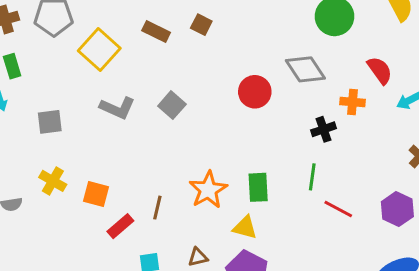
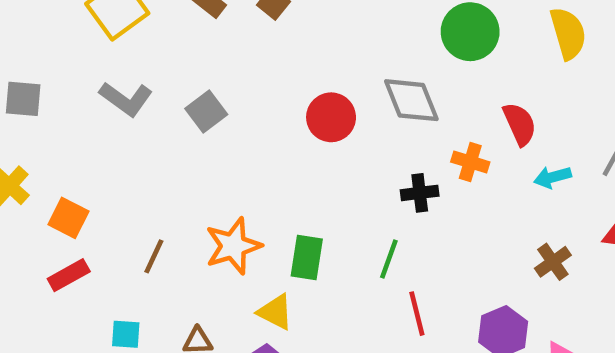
red line: (338, 209) -> (417, 314), turned 36
red rectangle: (120, 226) -> (69, 275), moved

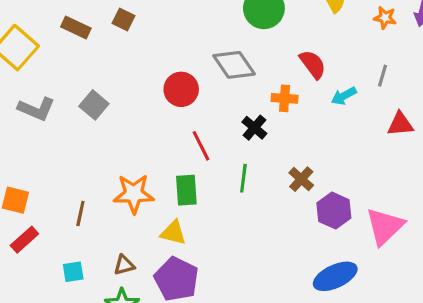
black cross: (420, 193) -> (254, 128), turned -30
orange star: (233, 246) -> (134, 194), turned 30
brown cross: (553, 262) -> (301, 179), moved
red line: (417, 314) -> (201, 146), moved

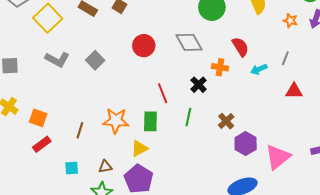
red circle: (181, 89) -> (144, 46), moved
yellow triangle: (173, 233) -> (139, 148), turned -48

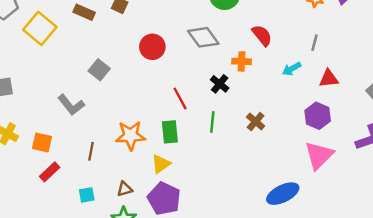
gray L-shape: (57, 59) -> (71, 105), moved, turned 30
cyan arrow: (259, 69) -> (292, 69), moved
purple hexagon: (246, 144) -> (318, 116), moved

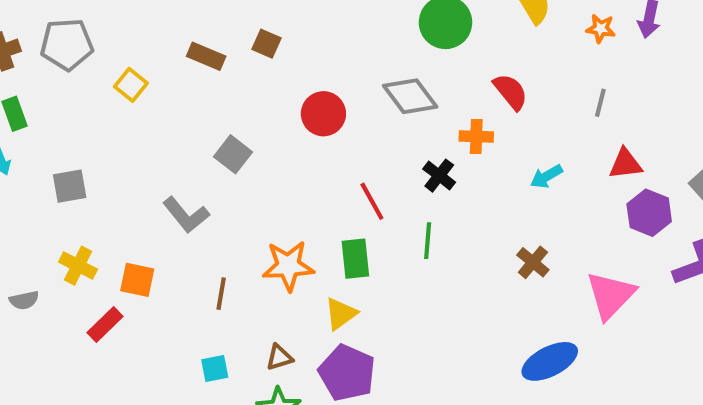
yellow square: (40, 28) -> (131, 85), size x0.6
cyan arrow: (292, 69) -> (546, 176), moved
purple hexagon: (318, 116) -> (649, 213), moved
brown cross: (256, 122) -> (533, 262), moved
red rectangle: (50, 172) -> (105, 325), moved

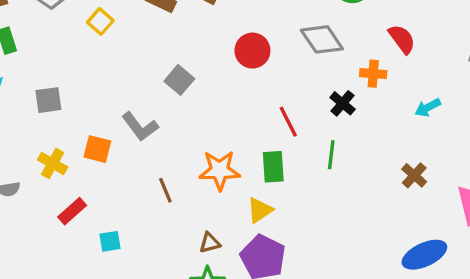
orange square: (137, 280) -> (97, 149), moved
brown line: (221, 294) -> (165, 190), turned -35
cyan square: (215, 368) -> (110, 241), moved

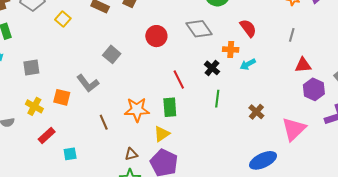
cyan arrow: (428, 107) -> (248, 64), moved
green line: (331, 155) -> (217, 99), moved

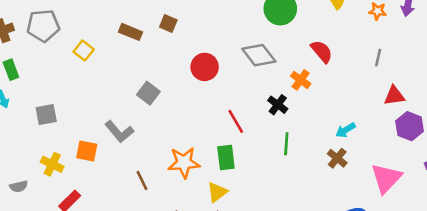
orange cross: (231, 49) -> (301, 80), turned 35
cyan arrow: (248, 64) -> (345, 130), moved

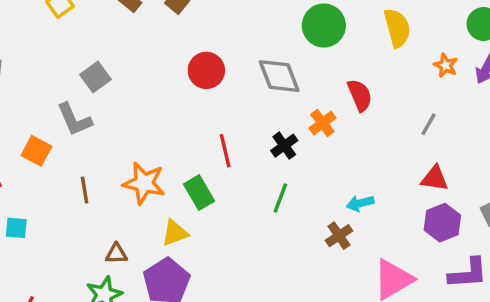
gray square: (148, 93) -> (95, 77), moved
orange square: (87, 151) -> (36, 151), moved
green rectangle: (226, 157) -> (199, 193), turned -40

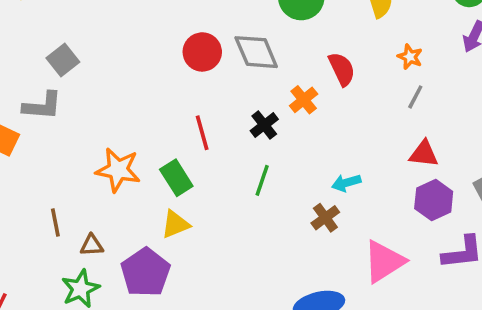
orange star: (446, 65) -> (410, 57), moved
red circle: (206, 70) -> (202, 52), moved
gray L-shape: (74, 120) -> (42, 106), turned -60
brown line: (85, 190) -> (55, 222), moved
yellow triangle: (175, 233) -> (175, 224), moved

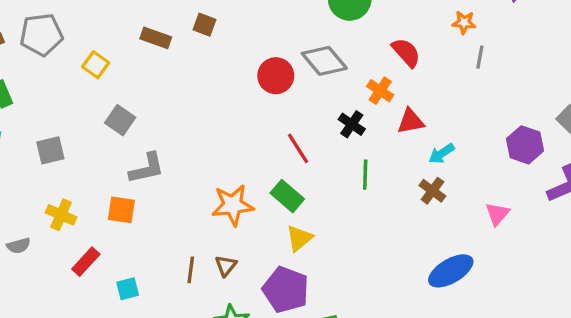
gray square: (63, 60) -> (120, 120), moved
red triangle: (424, 154) -> (411, 121), moved
brown line: (55, 222) -> (191, 270), turned 36
brown triangle: (92, 245) -> (226, 266), moved, turned -30
pink triangle: (384, 262) -> (497, 214), size x0.6

